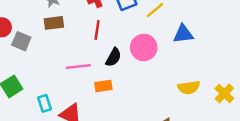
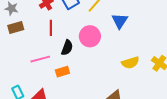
blue triangle: (183, 34) -> (120, 21), turned -42

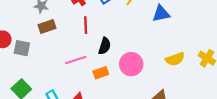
blue triangle: (120, 21) -> (161, 14), turned 48
pink circle: (90, 36) -> (131, 64), moved

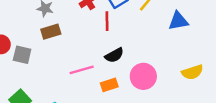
red line: (86, 25) -> (107, 21), moved
black semicircle: (105, 46) -> (114, 55), turned 42

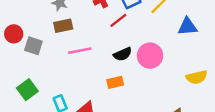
red line: (107, 21) -> (118, 20), turned 48
pink line: (82, 70) -> (80, 51), moved
pink circle: (143, 76) -> (150, 56), moved

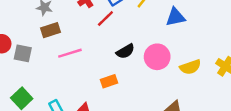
black semicircle: (123, 54) -> (125, 51), moved
pink circle: (150, 56) -> (157, 57), moved

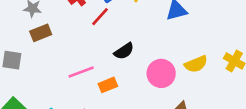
pink line: (70, 53) -> (81, 72), moved
pink circle: (157, 57) -> (161, 73), moved

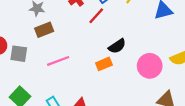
pink line: (81, 72) -> (58, 61), moved
orange rectangle: (108, 85) -> (104, 64), moved

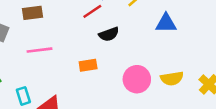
black semicircle: (117, 46) -> (109, 34), moved

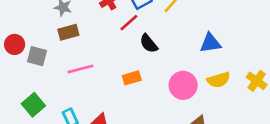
blue triangle: (166, 23) -> (210, 43), moved
black semicircle: (109, 34) -> (149, 44), turned 78

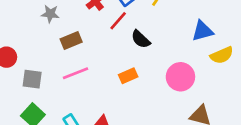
brown rectangle: (68, 32) -> (71, 40), moved
gray square: (37, 56) -> (32, 79), moved
yellow semicircle: (219, 80) -> (222, 55), moved

